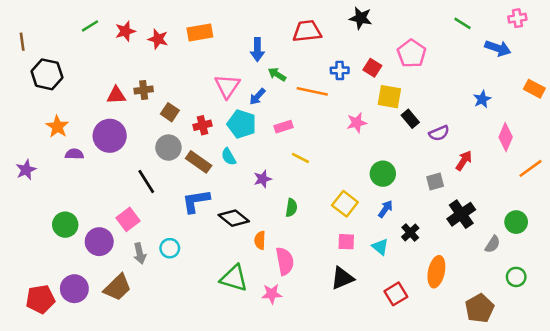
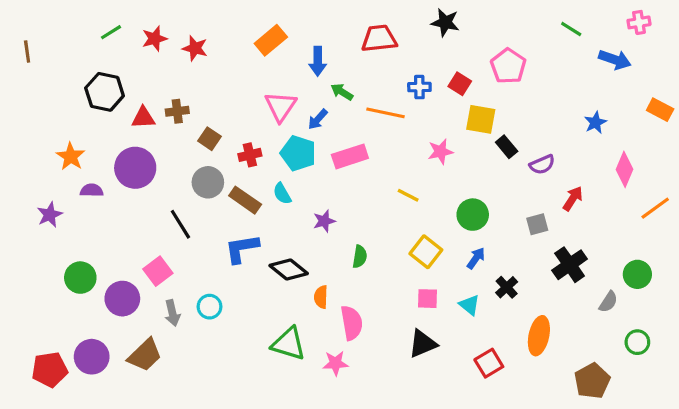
orange rectangle: (200, 33) -> (271, 40), moved, turned -30
black hexagon: (47, 74) -> (105, 92), moved
pink rectangle: (283, 127) -> (350, 156), size x1.5
yellow line: (300, 158) -> (408, 195), moved
purple star: (26, 170) -> (50, 215), moved

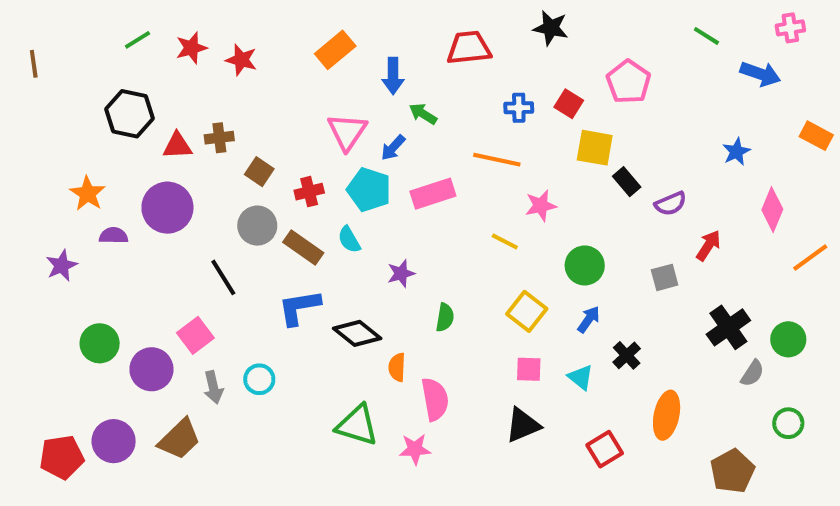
orange line: (386, 113) -> (497, 160), moved
pink star: (440, 152) -> (541, 206), moved
black cross: (570, 265) -> (728, 327), moved

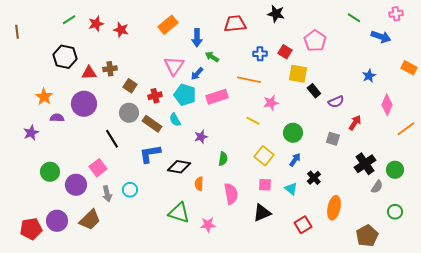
gray square: (665, 277) -> (333, 139), turned 32
black diamond: (357, 333) -> (179, 167), turned -30
pink semicircle: (435, 399) -> (231, 194), moved

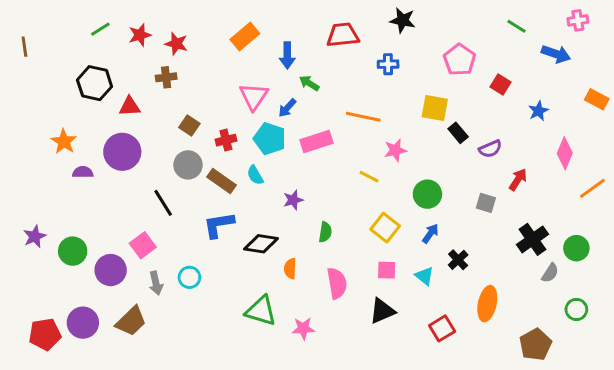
red square: (285, 52) -> (500, 85), moved
blue cross: (260, 54) -> (388, 64), moved
brown cross: (110, 69) -> (166, 77), moved
purple star: (31, 133) -> (35, 236), moved

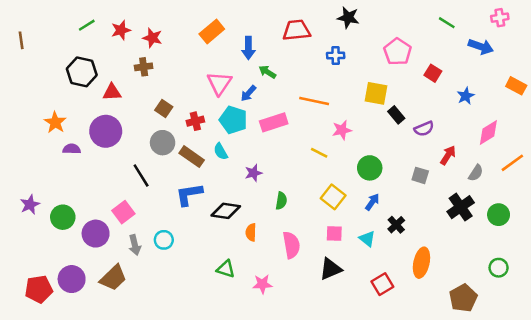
pink diamond: (565, 153) -> (488, 133), turned 36
gray semicircle: (550, 273) -> (476, 173), moved
green triangle: (261, 311) -> (226, 269), size x0.7

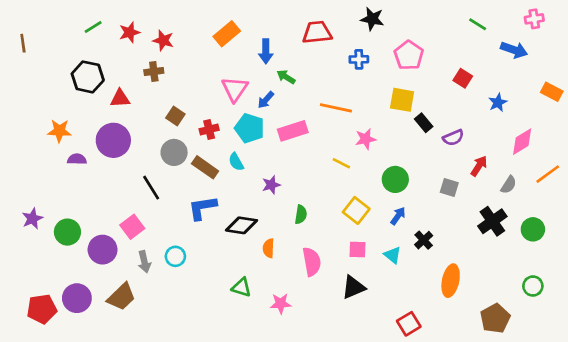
pink pentagon: (397, 52) -> (409, 55), moved
orange star: (55, 122) -> (59, 131), turned -30
red square: (382, 284) -> (409, 324), moved

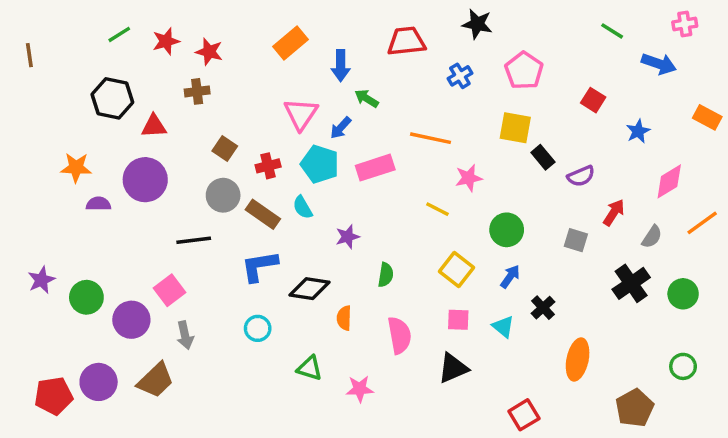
blue cross: (359, 59) -> (460, 76), turned -30
black line: (151, 188) -> (194, 240), turned -65
cyan circle: (175, 256) -> (258, 328), moved

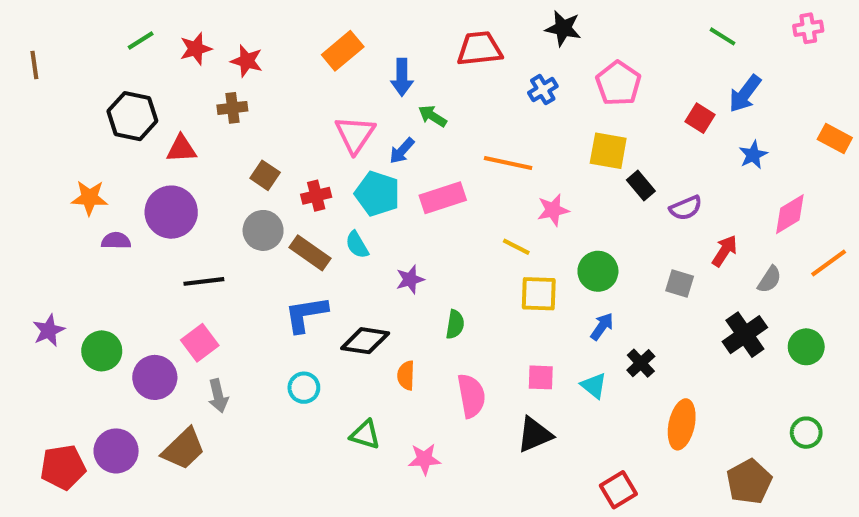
blue arrow: (659, 64) -> (745, 94), moved, turned 108
black line: (194, 240) -> (204, 281), moved
yellow square: (457, 270) -> (539, 294), moved, turned -36

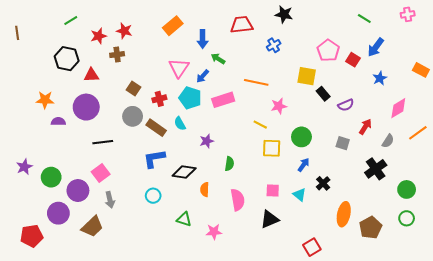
red star: (196, 49) -> (99, 36), moved
pink pentagon: (618, 83) -> (328, 50), moved
green circle: (806, 347) -> (407, 189), moved
purple circle: (116, 451) -> (58, 213), moved
brown pentagon: (749, 482) -> (371, 228), moved

